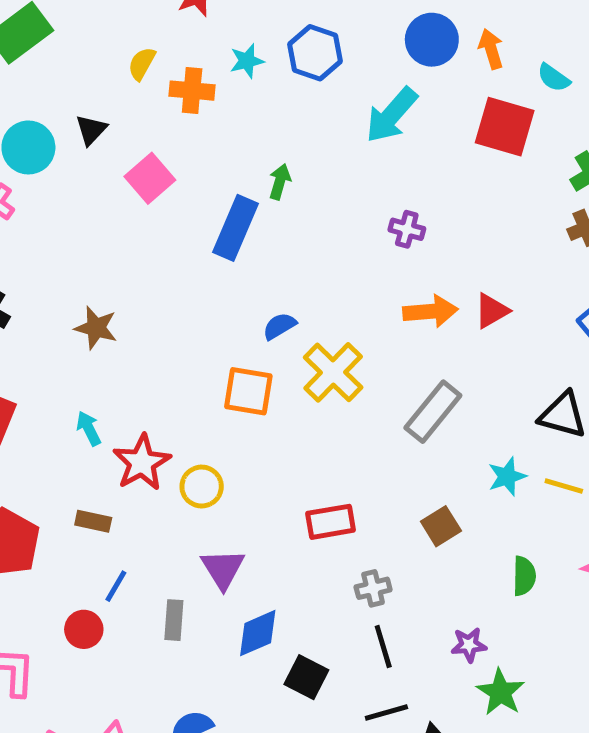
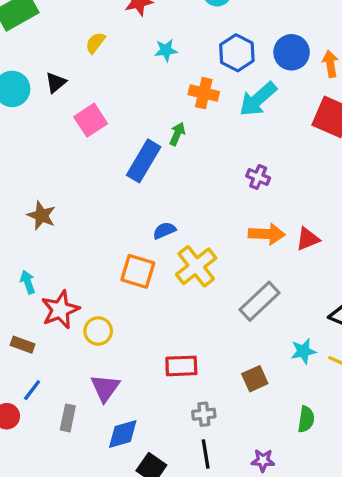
blue hexagon: (315, 53) -> (237, 53), moved
orange cross: (192, 91) -> (204, 93), moved

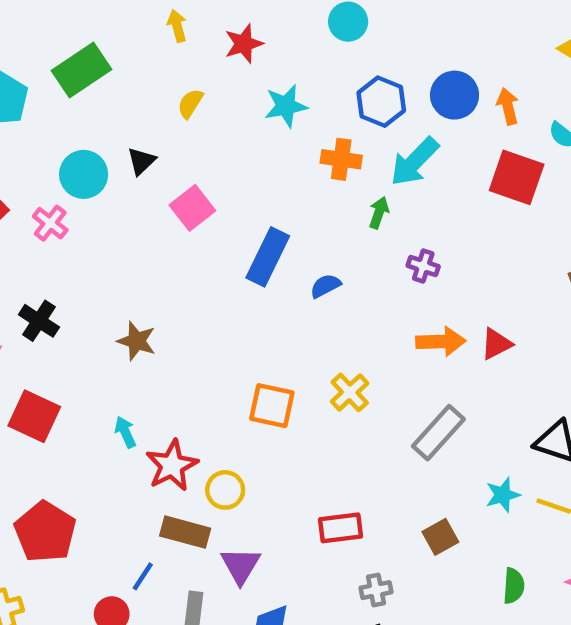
cyan star: (166, 50) -> (286, 106), size x1.4
green arrow: (177, 134) -> (379, 213), moved
blue semicircle: (164, 231) -> (325, 286), moved
yellow cross: (196, 266) -> (350, 392), size x0.7
brown rectangle: (23, 345) -> (185, 532), moved, size x1.5

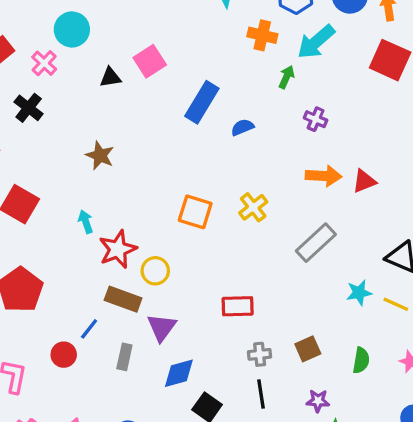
black triangle: (141, 161) -> (110, 77), moved, turned 30
black cross: (39, 321) -> (29, 108), moved
brown square: (440, 537) -> (308, 349), moved

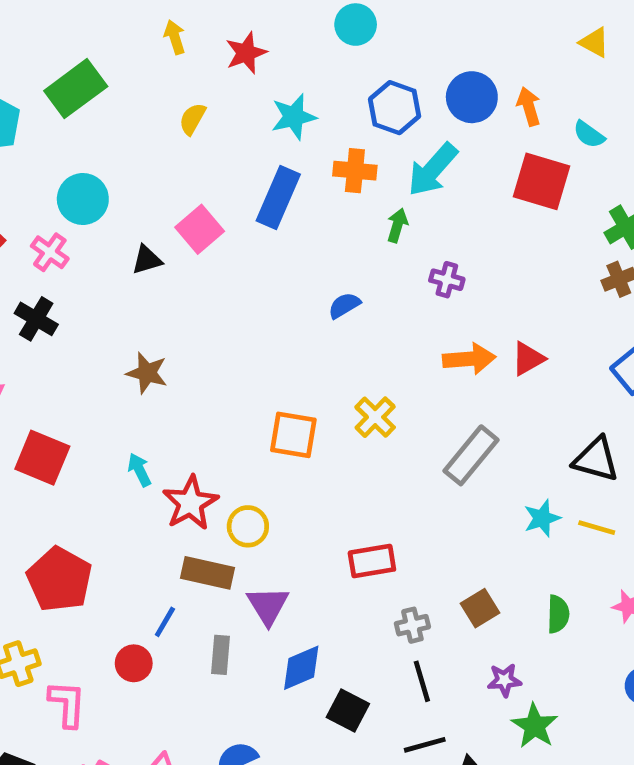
blue rectangle: (202, 102) -> (278, 198), moved

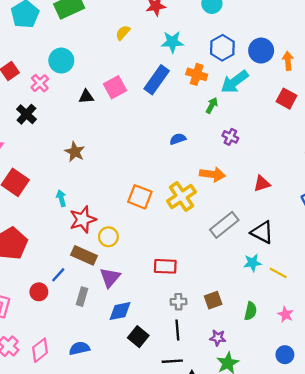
red square: (541, 181) -> (286, 99), size x0.7
orange arrow: (469, 359) -> (212, 174), moved
yellow cross: (375, 417) -> (181, 197), size x1.4
black triangle: (596, 459) -> (262, 232), moved

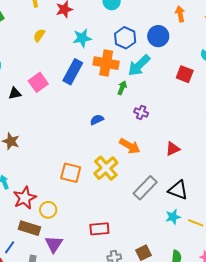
orange arrow: (288, 61) -> (180, 14), moved
orange cross: (197, 74) -> (106, 63), size x1.4
orange arrow: (212, 174) -> (130, 146), turned 30

